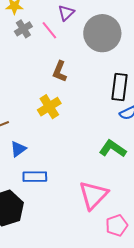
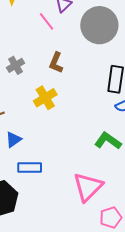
gray cross: (23, 29) -> (16, 65), moved

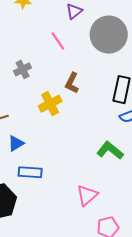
pink line: (46, 21) -> (58, 41), moved
brown L-shape: (56, 63) -> (72, 83), moved
pink triangle: (88, 187) -> (87, 195), size x0.7

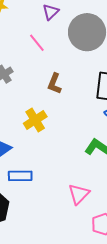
yellow cross: (50, 104) -> (35, 120), moved

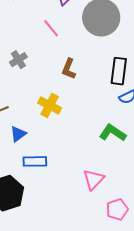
yellow cross: (35, 120) -> (50, 105), turned -30

